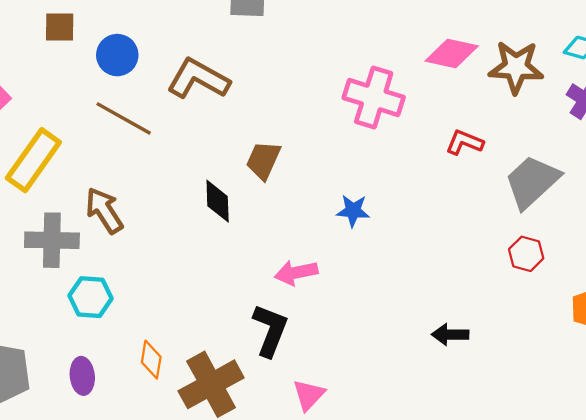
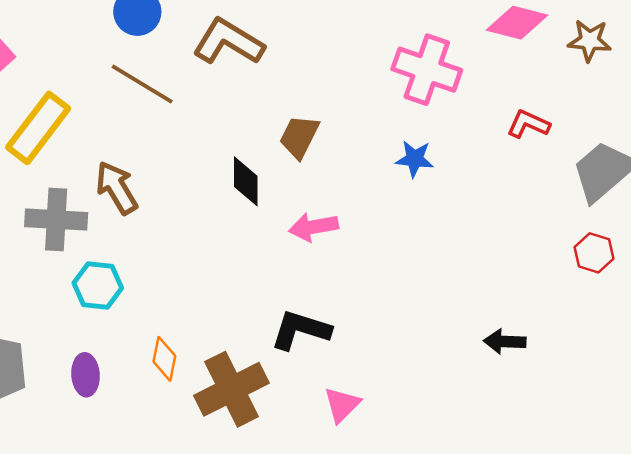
brown star: (516, 67) -> (590, 41), size x0.7
blue star: (353, 211) -> (415, 159), moved
pink arrow: (296, 273) -> (313, 227), moved
black L-shape: (270, 330) -> (301, 330), turned -96

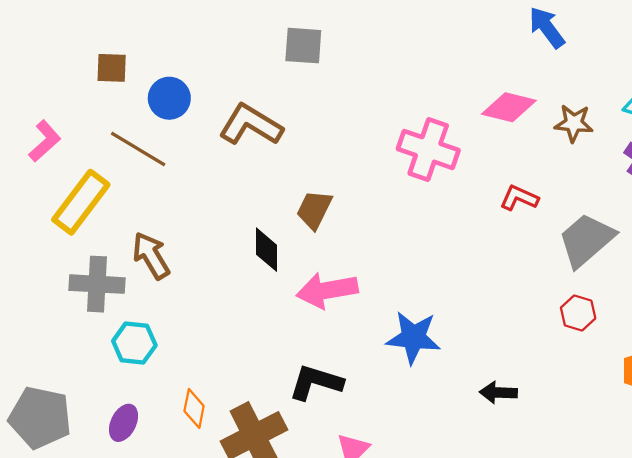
brown line: (142, 84) -> (138, 149), moved
blue star: (415, 159) -> (413, 337), moved, size x1.6
pink arrow: (313, 227) -> (327, 290), size x1.4
purple ellipse: (86, 375) -> (124, 423), turned 30

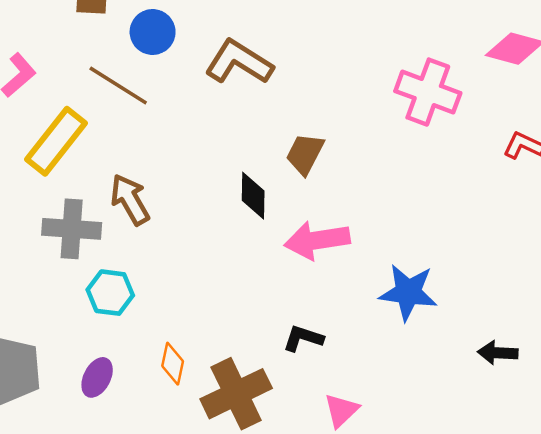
black L-shape: (316, 382) -> (303, 338), size x0.7

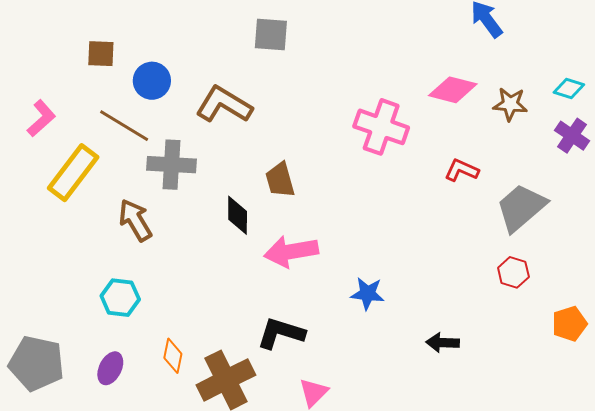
brown trapezoid: (305, 154) -> (280, 180), turned -42
gray cross: (72, 229) -> (172, 165), moved
blue star: (408, 292) -> (368, 294), size x0.7
black L-shape: (303, 338) -> (281, 333), size x1.4

